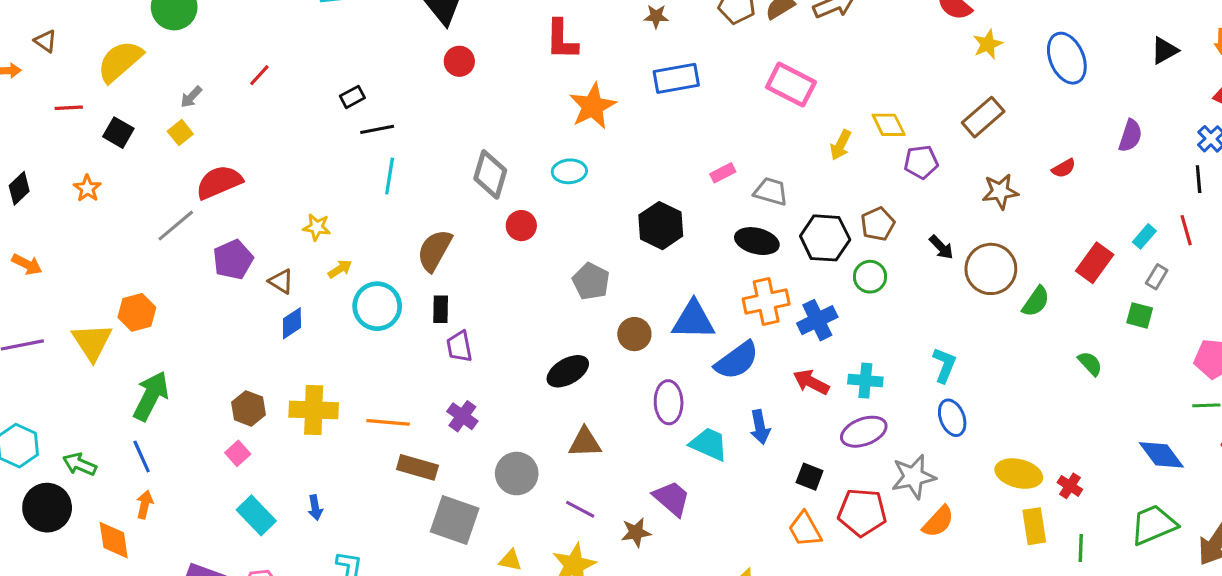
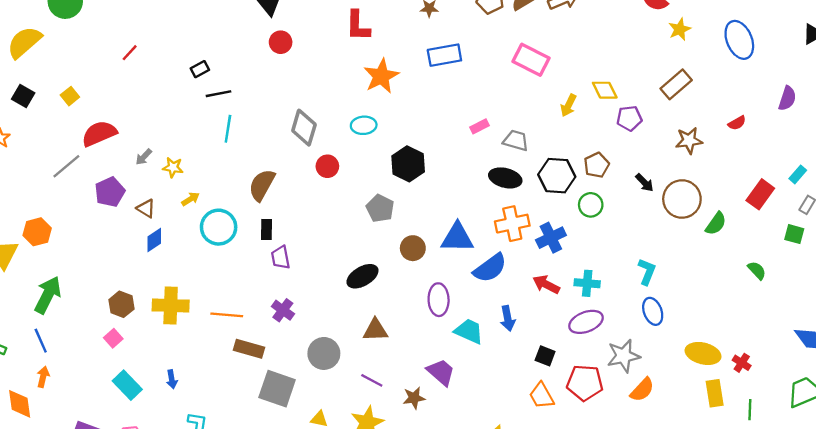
gray arrow: (191, 97) -> (144, 157), moved
black hexagon: (661, 226) -> (408, 164), moved

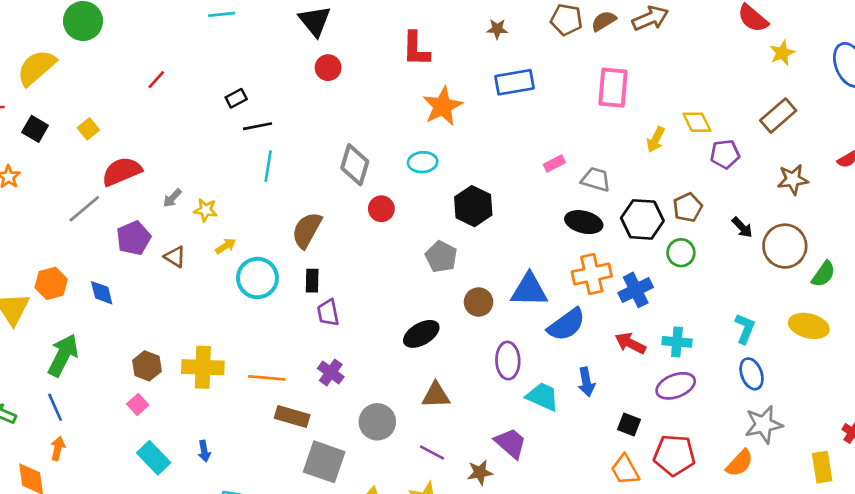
pink rectangle: (531, 60) -> (613, 88), turned 68
blue diamond: (154, 240) -> (102, 293), moved, turned -70
yellow ellipse: (703, 353) -> (809, 326), moved
gray star: (623, 356) -> (764, 424), moved

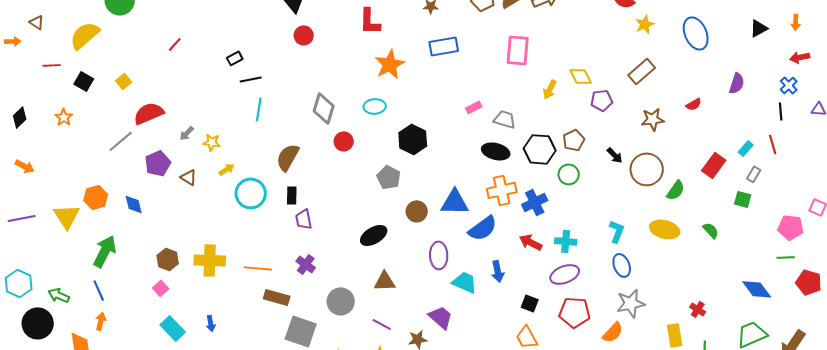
red pentagon: (674, 455) -> (575, 312), moved

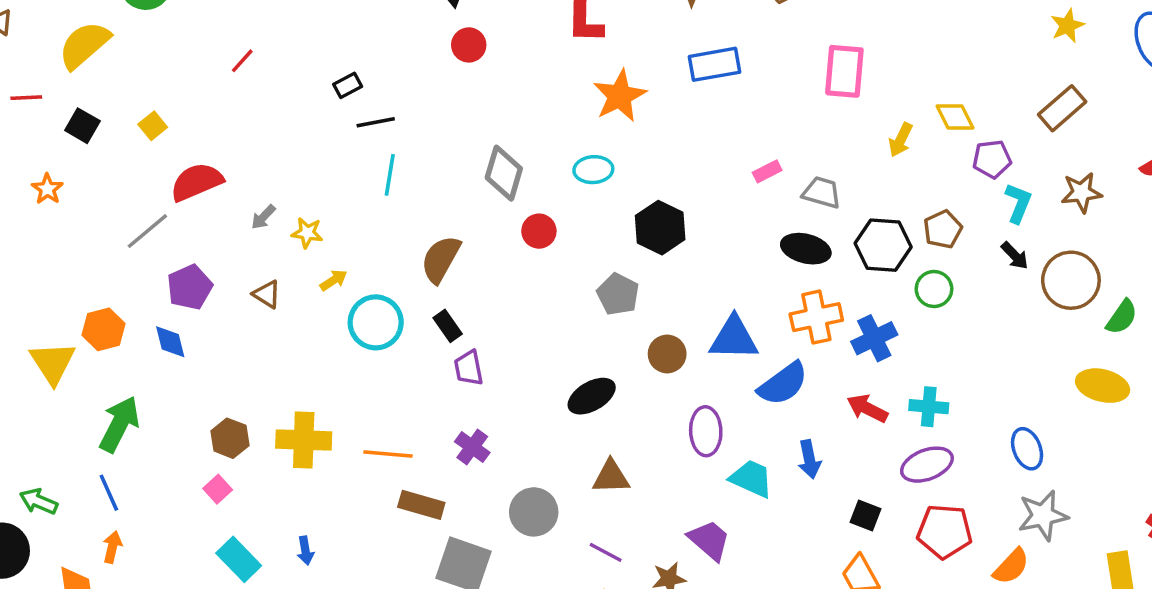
purple pentagon: (158, 163) -> (190, 287), moved
black rectangle: (292, 195) -> (448, 326), turned -36
cyan L-shape: (617, 231) -> (1018, 203), moved

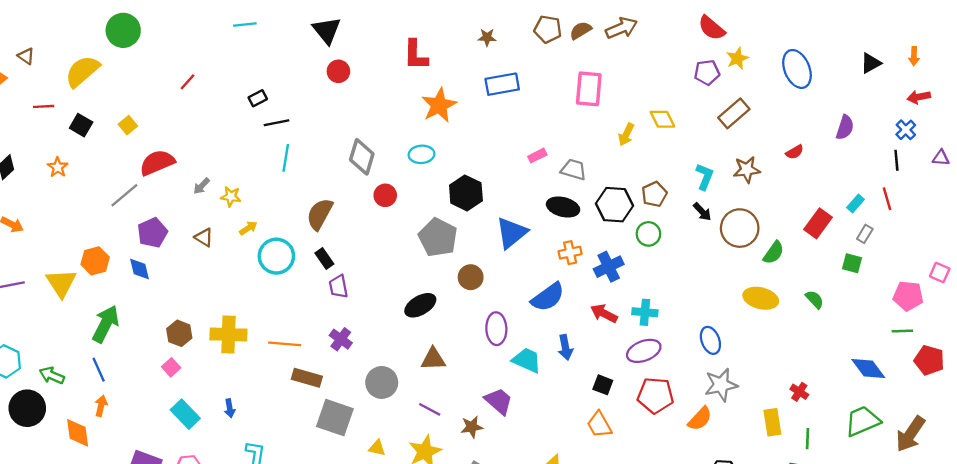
purple pentagon: (992, 159) -> (707, 72), moved
gray pentagon: (618, 294) -> (438, 237), size x1.4
orange cross: (816, 317) -> (570, 253), size x0.7
blue triangle: (734, 338) -> (512, 233), moved, turned -40

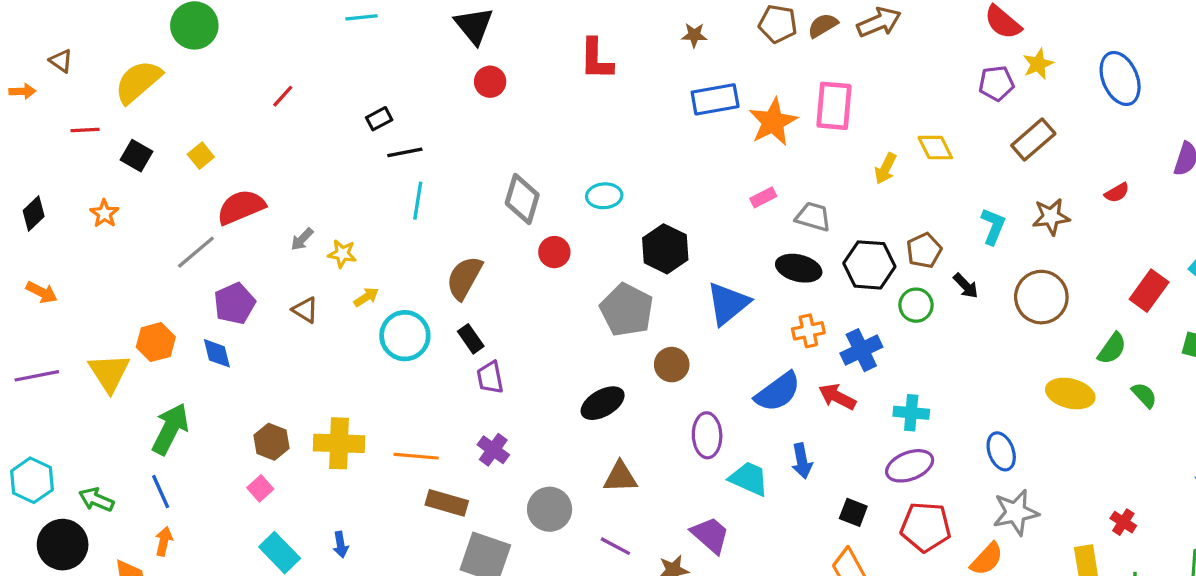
orange star: (439, 105) -> (773, 122), moved
black arrow: (702, 212) -> (966, 286), moved
green semicircle: (774, 253) -> (1112, 348), moved
red arrow: (604, 313) -> (837, 397), moved

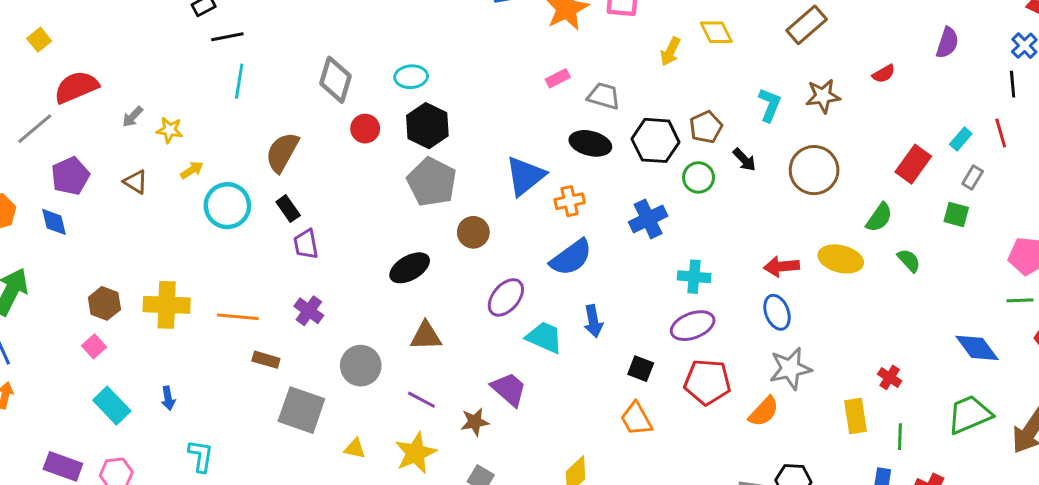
black hexagon: (665, 249) -> (427, 126), moved
orange cross: (808, 331) -> (570, 201), moved
red arrow: (837, 397) -> (781, 266), moved, turned -32
purple ellipse: (707, 435) -> (506, 297), turned 42
brown rectangle: (447, 503) -> (266, 360), size x0.7

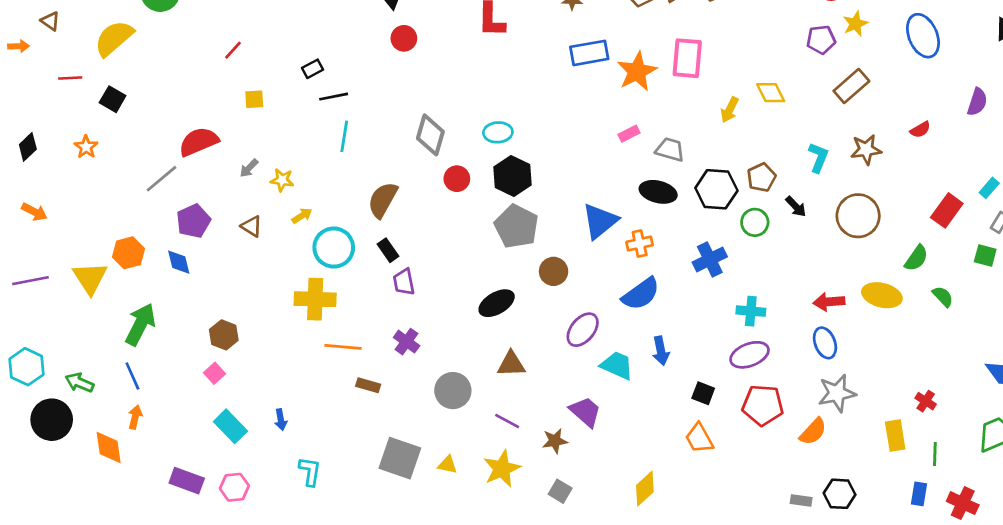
yellow square: (39, 40) -> (254, 99), moved, turned 36
yellow cross: (167, 305) -> (315, 299), moved
gray square: (301, 410) -> (400, 458), moved

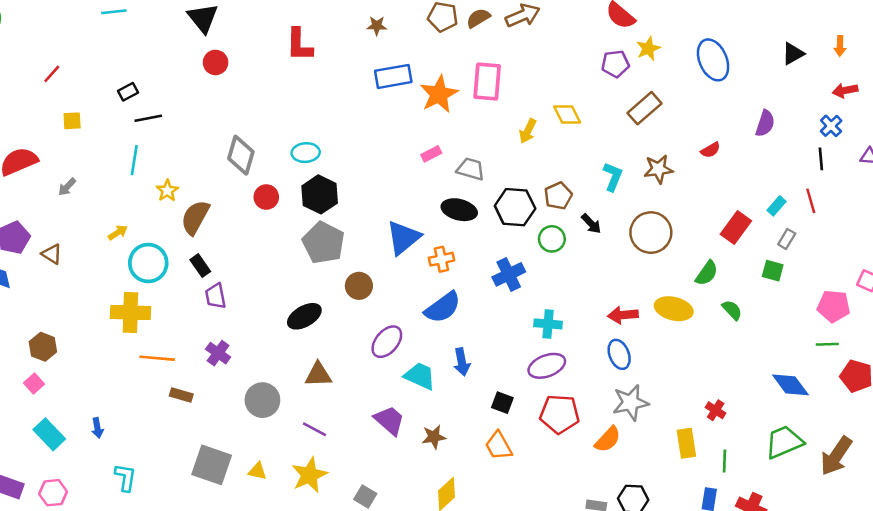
cyan line: (344, 136) -> (134, 160), moved
yellow star: (282, 180) -> (167, 191), moved, turned 30
brown triangle: (252, 226) -> (52, 254), moved
brown star: (555, 441) -> (434, 437), moved

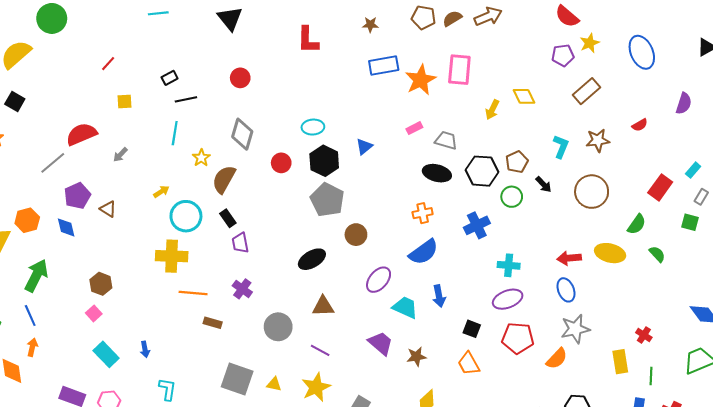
red circle: (216, 62) -> (240, 78), moved
gray diamond: (241, 155) -> (242, 134), moved
blue triangle: (403, 238) -> (364, 147), moved, size x0.6

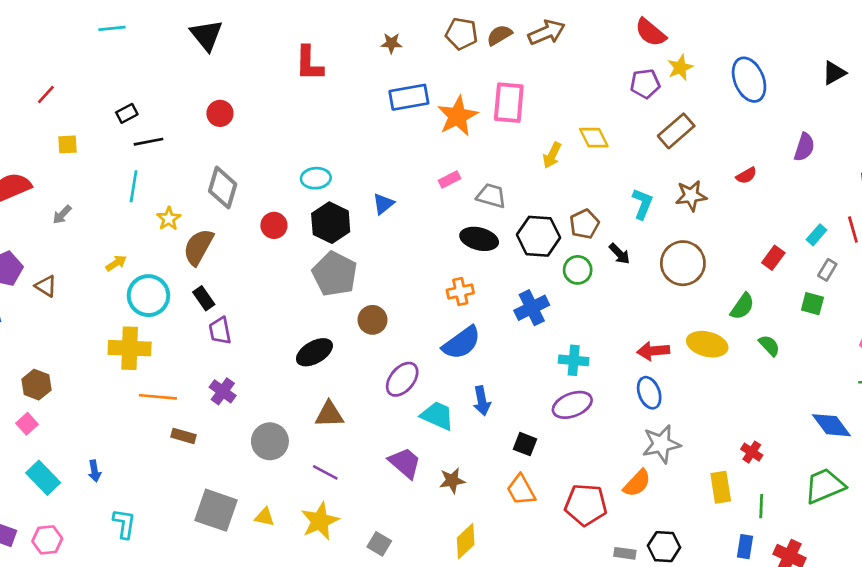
red rectangle: (660, 187) -> (773, 258), size x0.7
red pentagon: (518, 338) -> (586, 505), moved

